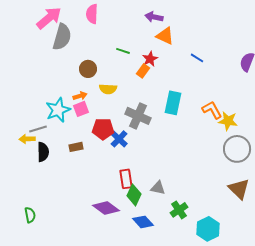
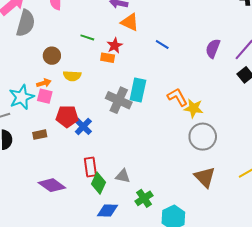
orange rectangle: (143, 71) -> (108, 58), turned 64
pink square: (81, 109) -> (45, 96), turned 35
gray cross: (138, 116) -> (119, 100), moved
purple diamond: (106, 208) -> (52, 185), moved
blue diamond: (143, 222) -> (108, 210), turned -45

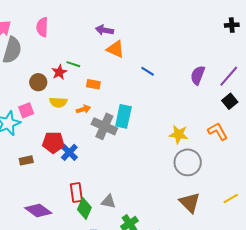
red star: (115, 46) -> (59, 72), moved
orange arrow: (44, 83) -> (83, 109), moved
pink square: (45, 96) -> (26, 110), moved, turned -35
orange L-shape: (177, 97) -> (218, 131), moved

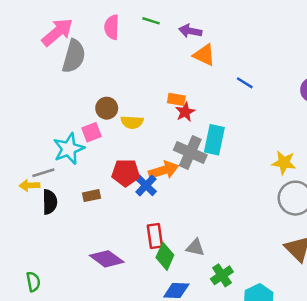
green line: (73, 64) -> (151, 21), moved
red star: (59, 72) -> (185, 112), moved
brown circle: (38, 82) -> (107, 108), moved
orange arrow: (83, 109) -> (164, 170), moved, size x1.6

